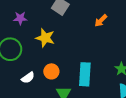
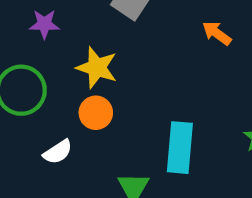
orange arrow: (101, 21) -> (217, 33), turned 80
orange circle: (51, 71) -> (96, 113), moved

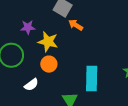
purple star: (44, 24) -> (28, 27), moved
orange arrow: (217, 33) -> (76, 25), moved

